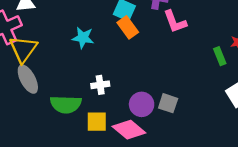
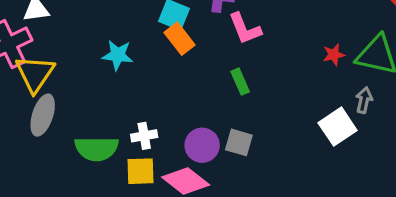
green rectangle: (220, 56) -> (240, 82), moved
gray ellipse: (28, 79) -> (43, 115), turned 48
white cross: (100, 85) -> (144, 136), moved

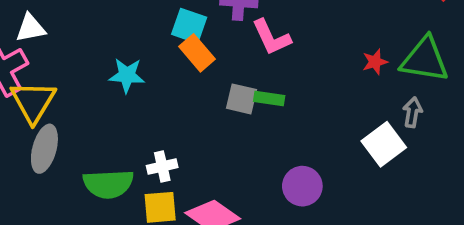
green rectangle: (240, 82) -> (269, 98), turned -55
gray square: (239, 142) -> (241, 99), moved
purple circle: (202, 145) -> (302, 186), moved

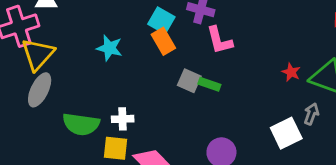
red star: (375, 62) -> (291, 72), turned 30

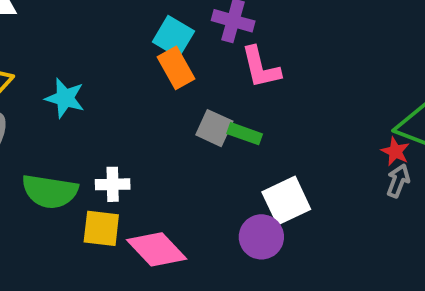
cyan star: (109, 48) -> (65, 98), moved
red star: (291, 72) -> (395, 151), moved
white square: (286, 133) -> (286, 201), moved

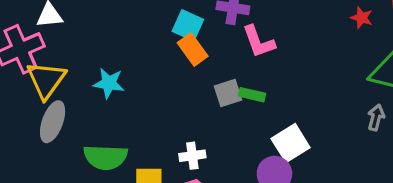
gray square: (214, 128) -> (228, 93), turned -36
red star: (395, 151) -> (362, 18), moved
white cross: (113, 184) -> (192, 156), moved

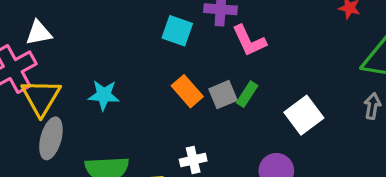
orange rectangle: (193, 50) -> (187, 91), moved
green rectangle: (252, 95) -> (247, 94), turned -65
white square: (291, 143) -> (304, 115), moved

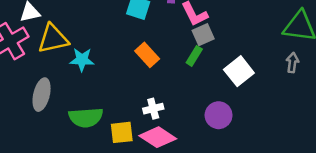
gray square: (223, 95) -> (203, 35), moved
yellow triangle: (41, 97) -> (53, 39), moved, turned 48

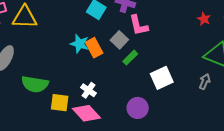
gray square: (203, 35) -> (119, 40), moved, turned -36
cyan star: (82, 60) -> (80, 44), moved
white cross: (153, 109) -> (88, 90), turned 35

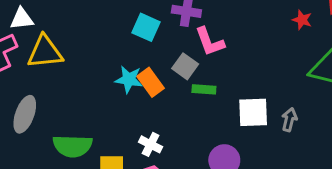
green rectangle: (130, 58) -> (204, 89), turned 56
white square: (162, 78) -> (253, 112), turned 30
gray arrow: (205, 82) -> (289, 120), moved

